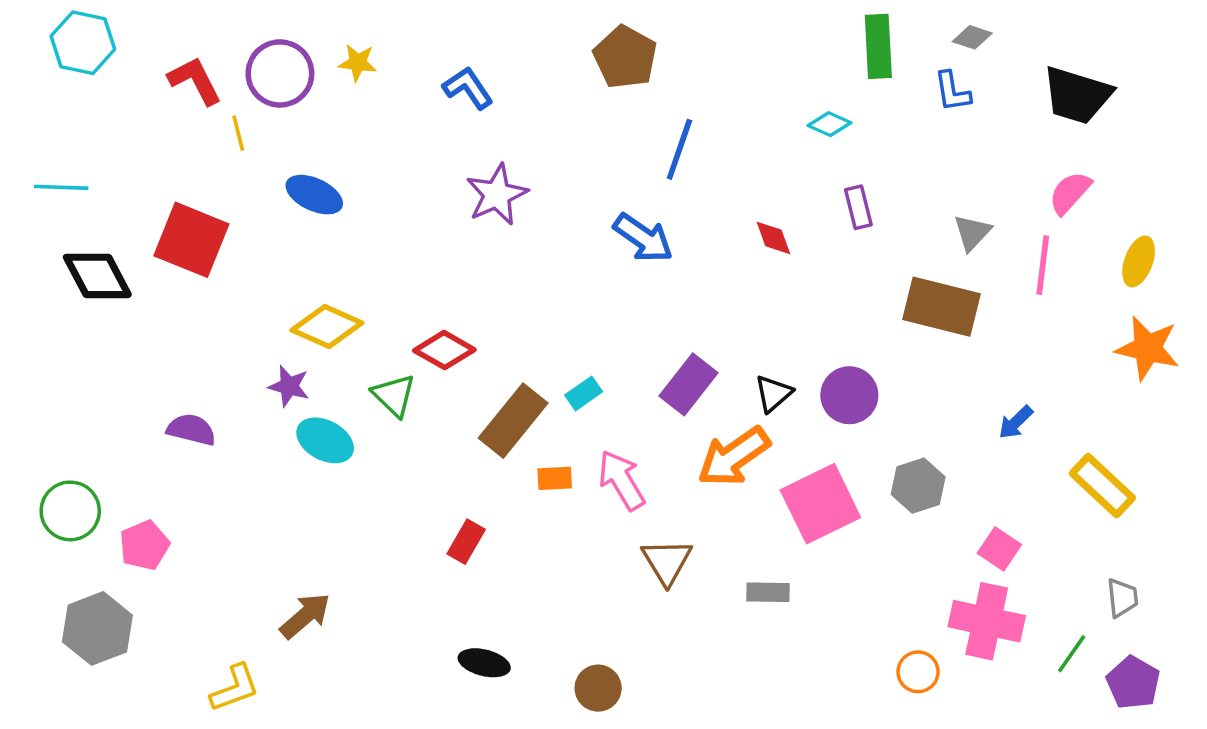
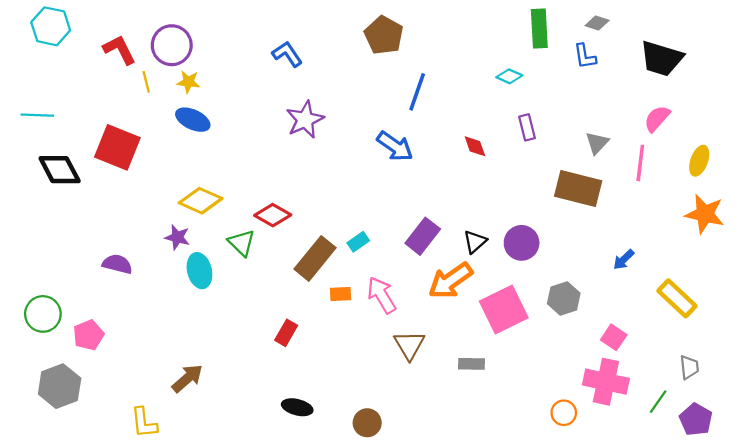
yellow star: (358, 63) -> (188, 82), moved
cyan ellipse: (325, 440) -> (199, 271), turned 48
yellow L-shape: (235, 688) -> (144, 423), turned 104

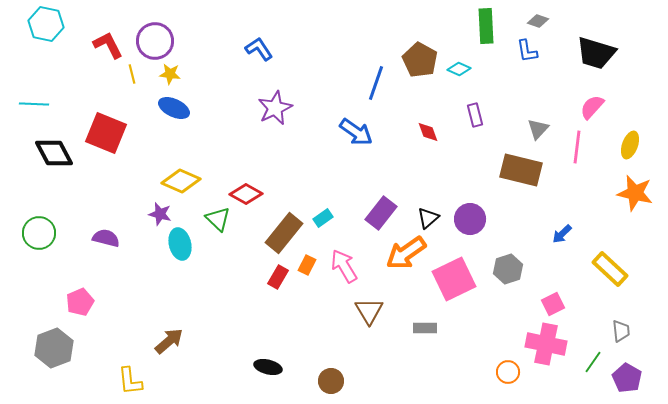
brown pentagon: (384, 35) -> (420, 60), moved
orange rectangle: (341, 294) -> (307, 265), turned -60
green circle: (43, 314) -> (39, 233), moved
red rectangle: (286, 333) -> (278, 277), moved
pink square: (614, 337) -> (553, 304), turned 30

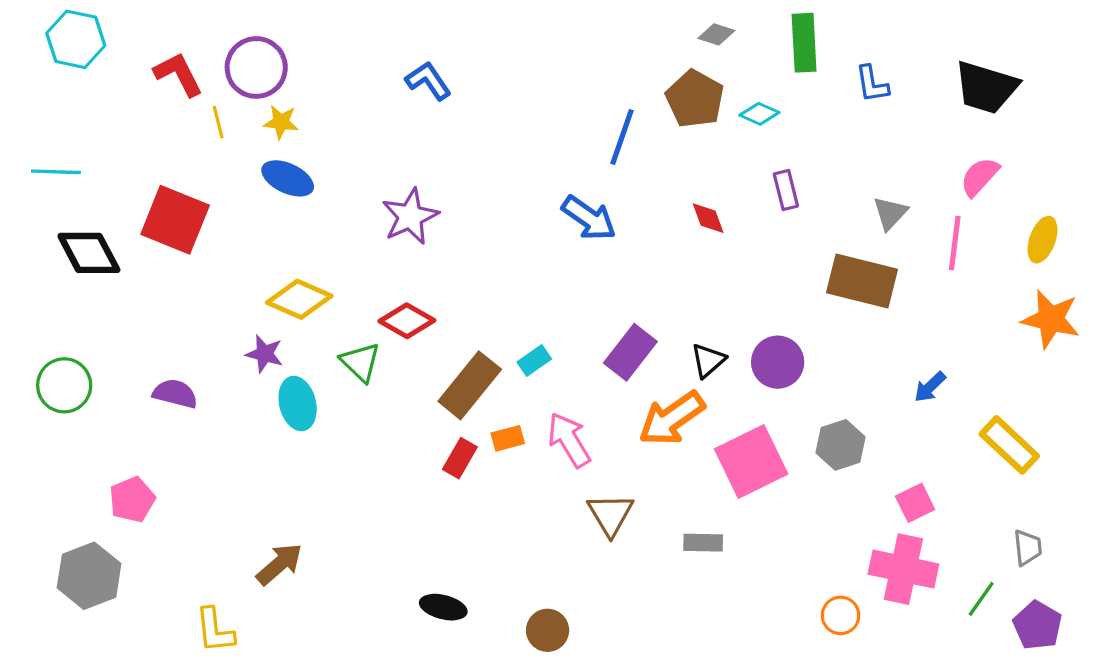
gray diamond: (538, 21) -> (716, 34), moved
purple star: (275, 108) -> (410, 216), moved
orange rectangle: (307, 265) -> (508, 438), turned 48

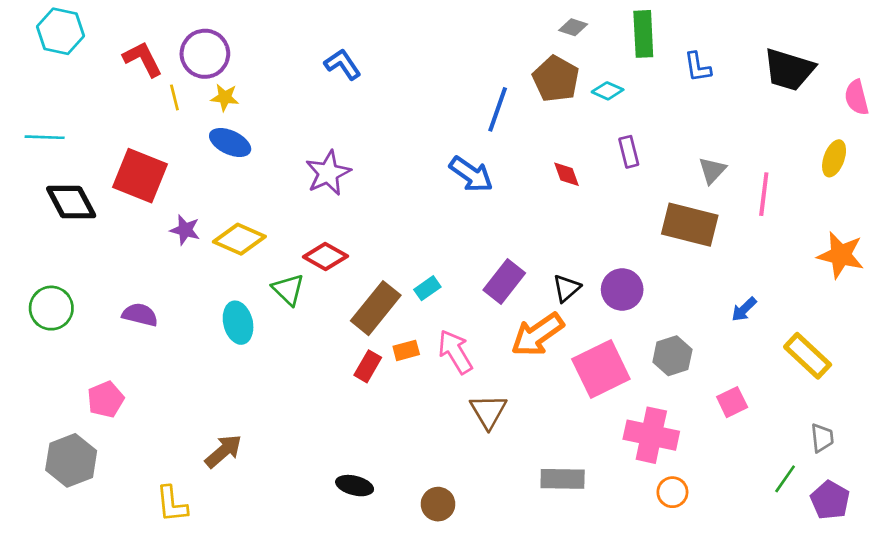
pink semicircle: (980, 177) -> (857, 97), moved, turned -56
yellow ellipse: (1042, 240) -> (834, 158), moved
purple star: (264, 354) -> (185, 230), moved
gray rectangle: (703, 543) -> (563, 479), moved, size x1.4
pink cross: (903, 569) -> (651, 435), moved

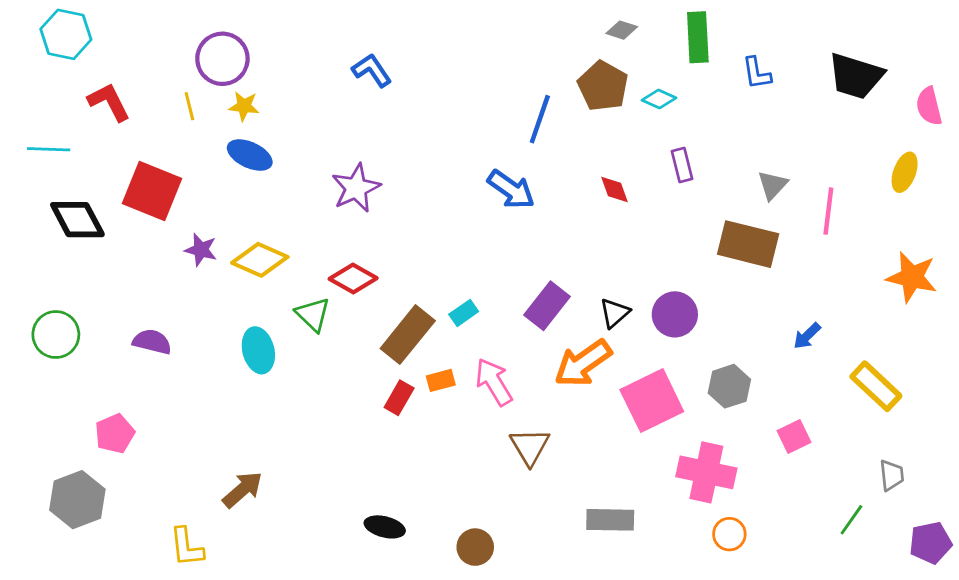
red L-shape: (143, 59) -> (109, 102), moved
purple pentagon: (830, 500) -> (930, 543), moved, turned 30

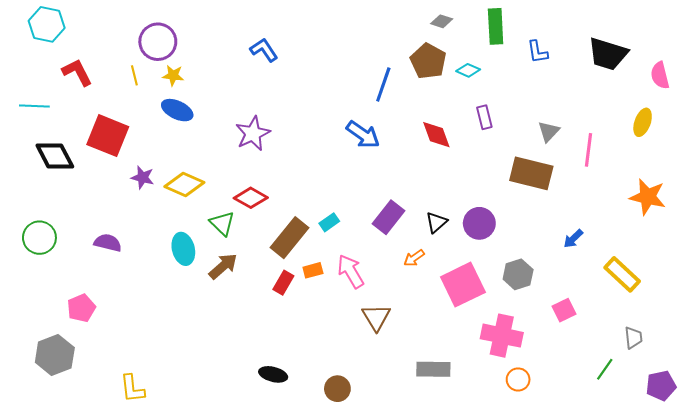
red diamond: (614, 189) -> (436, 135), size x1.4
orange arrow: (583, 363) -> (414, 258), size x0.5
brown arrow: (243, 490) -> (223, 266), moved

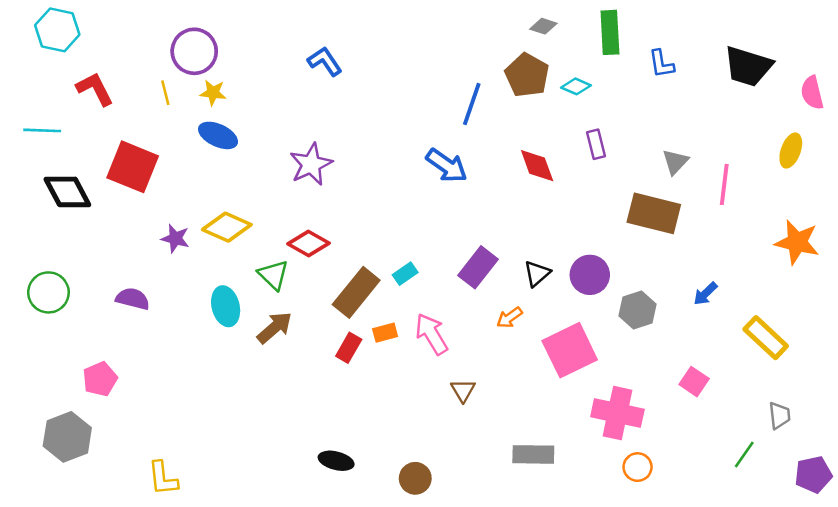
purple star: (143, 177) -> (175, 238), moved
gray hexagon: (518, 274) -> (638, 310), moved
pink square: (564, 310) -> (694, 382), turned -30
brown triangle: (376, 317) -> (463, 390), size x0.7

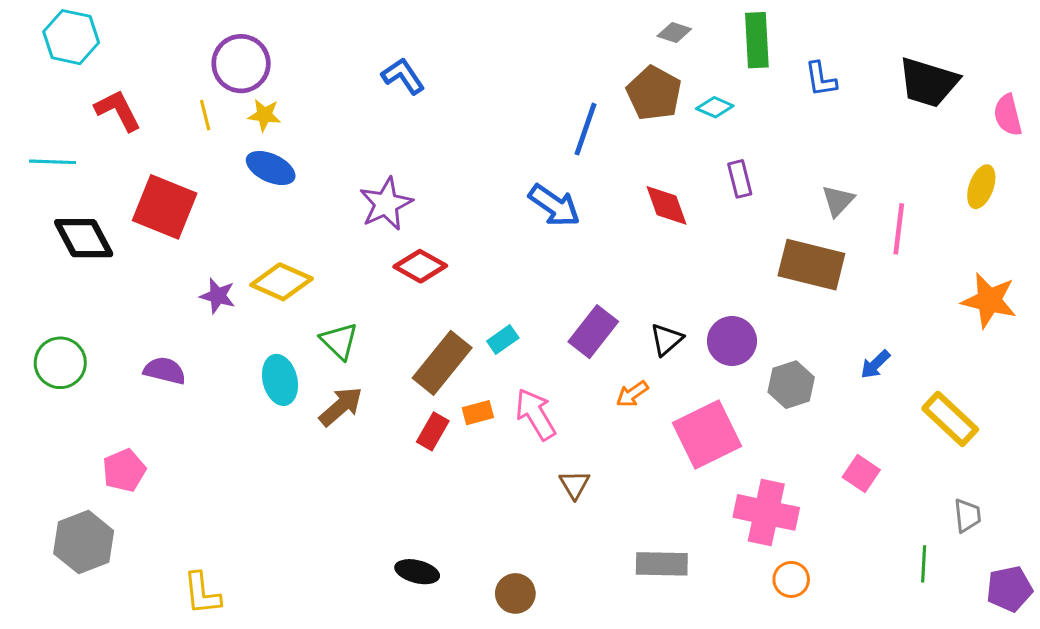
red diamond: (308, 243) -> (420, 266), moved
green line: (744, 454) -> (924, 564), turned -32

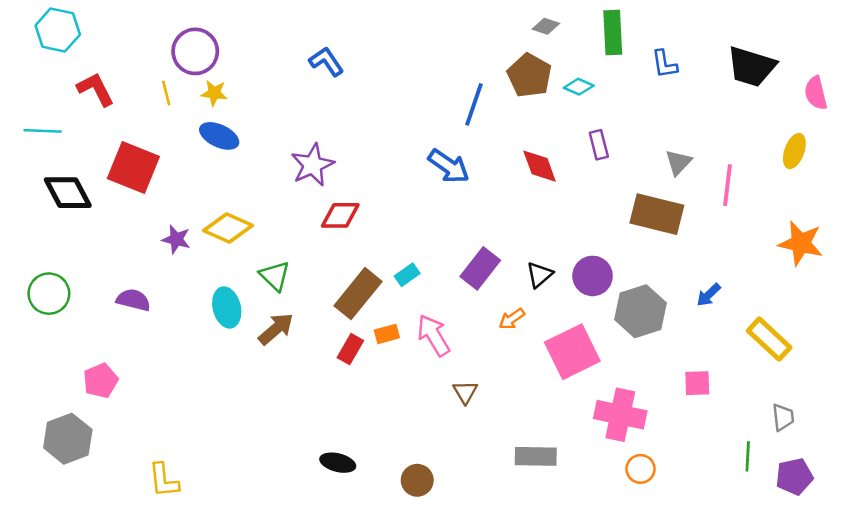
red diamond: (420, 266) -> (340, 215), turned -30
gray hexagon: (791, 385) -> (640, 311), size x1.4
pink square: (861, 473) -> (697, 383), turned -36
purple pentagon: (1009, 589) -> (794, 477), moved

